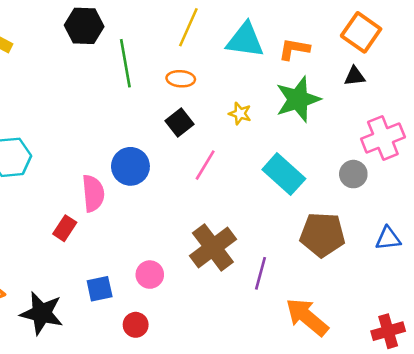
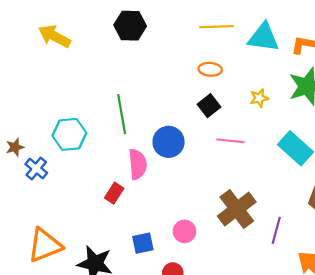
yellow line: (188, 27) -> (216, 27), turned 64
green line: (125, 63) -> (122, 114), moved
yellow star: (240, 114) -> (259, 98), turned -30
pink line: (205, 165) -> (230, 141), turned 65

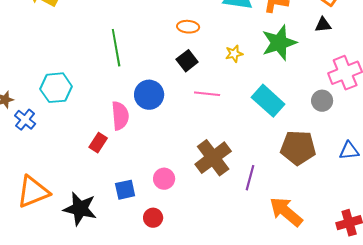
green line: (122, 114) -> (116, 48), moved

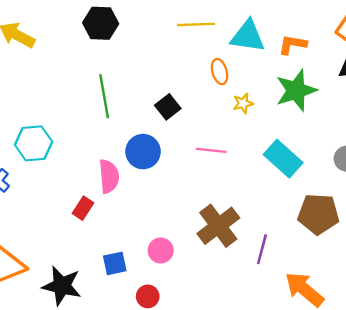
orange ellipse: (188, 27) -> (220, 72), moved, turned 70
black square: (187, 61) -> (168, 107), moved

